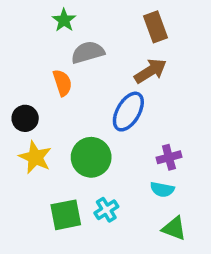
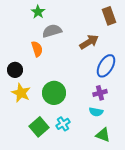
brown rectangle: (155, 27) -> (109, 16), moved
blue ellipse: (128, 112) -> (106, 66), moved
green square: (66, 215) -> (39, 127), turned -30

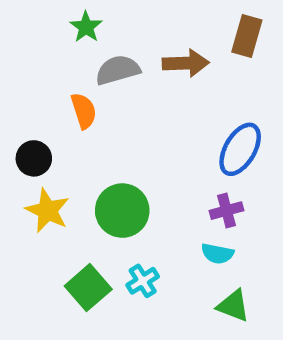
brown rectangle: (109, 16) -> (247, 36), turned 36
brown arrow: (89, 42) -> (186, 63), moved, turned 30

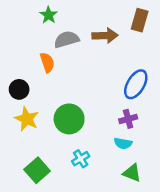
green square: (88, 288) -> (37, 170), moved

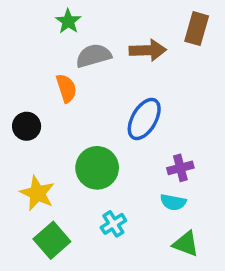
blue ellipse: (136, 84) -> (144, 119), moved
yellow star: (27, 119) -> (37, 193), moved

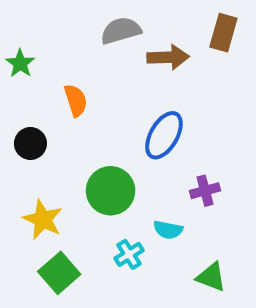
green star: (68, 21) -> (20, 63), moved
gray semicircle: (94, 56) -> (121, 31), moved
cyan semicircle: (173, 202) -> (168, 230), moved

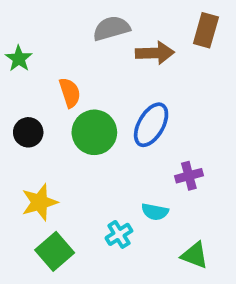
green circle: (111, 191) -> (94, 132), moved
yellow star: (43, 219) -> (40, 202), turned 30

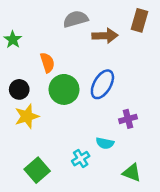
yellow star: (40, 202) -> (27, 116), moved

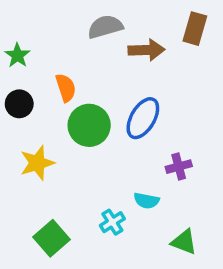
black circle: (19, 89) -> (19, 104), moved

